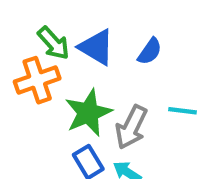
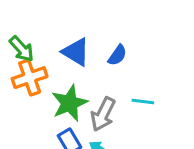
green arrow: (53, 43) -> (22, 49), moved

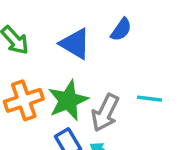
blue semicircle: (117, 55) -> (121, 30), moved
orange cross: (30, 78) -> (24, 100), moved

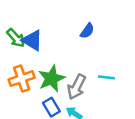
blue triangle: (75, 44) -> (32, 40), moved

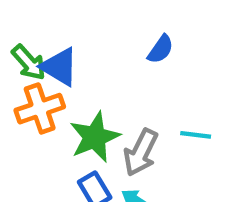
orange cross: (22, 79) -> (40, 109), moved

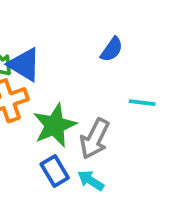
cyan line: (196, 135) -> (142, 103), moved

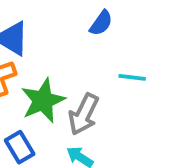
blue rectangle: (55, 171) -> (20, 147), moved

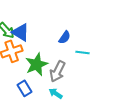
blue semicircle: (101, 23) -> (65, 37), moved

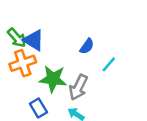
cyan line: (83, 52) -> (109, 64), turned -56
green star: (37, 64) -> (53, 79), turned 30

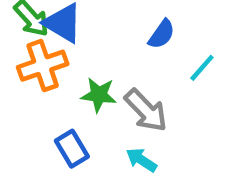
green star: (53, 79) -> (99, 95), size x0.7
gray arrow: (78, 87) -> (146, 110), turned -70

